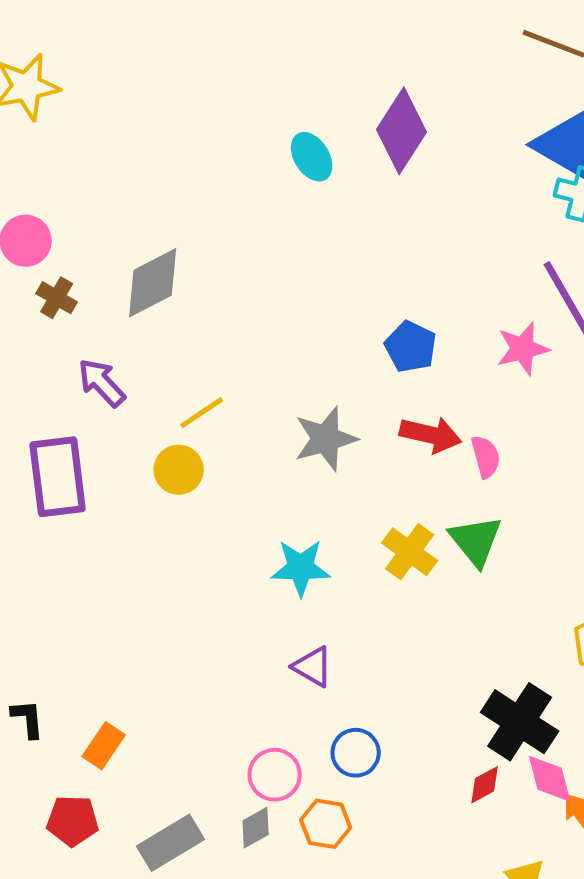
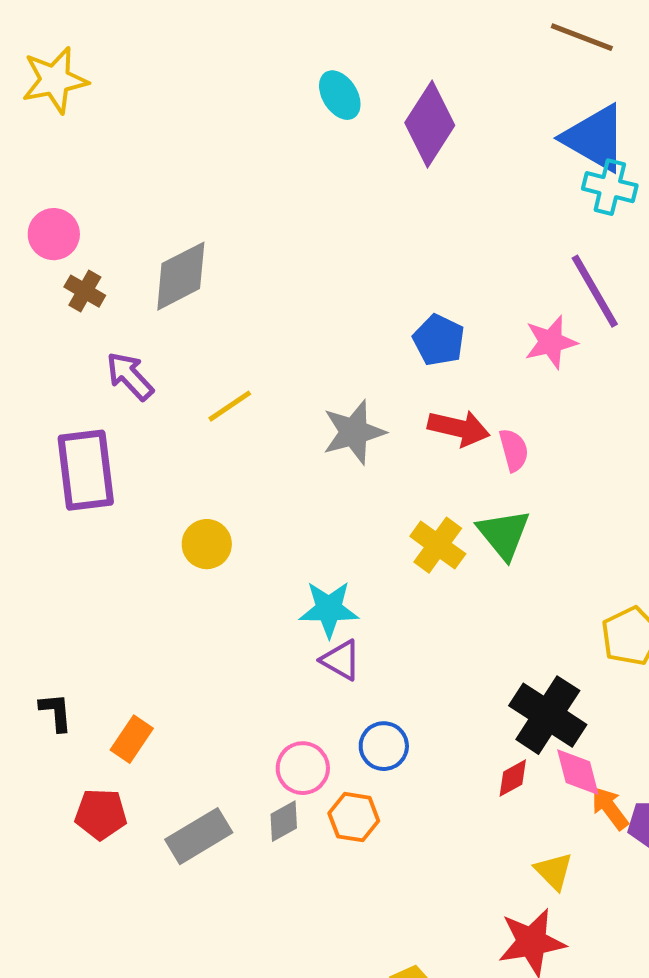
cyan ellipse: (312, 157) -> (340, 95), moved
yellow circle: (179, 470) -> (207, 544), moved
cyan star: (301, 568) -> (329, 609), moved

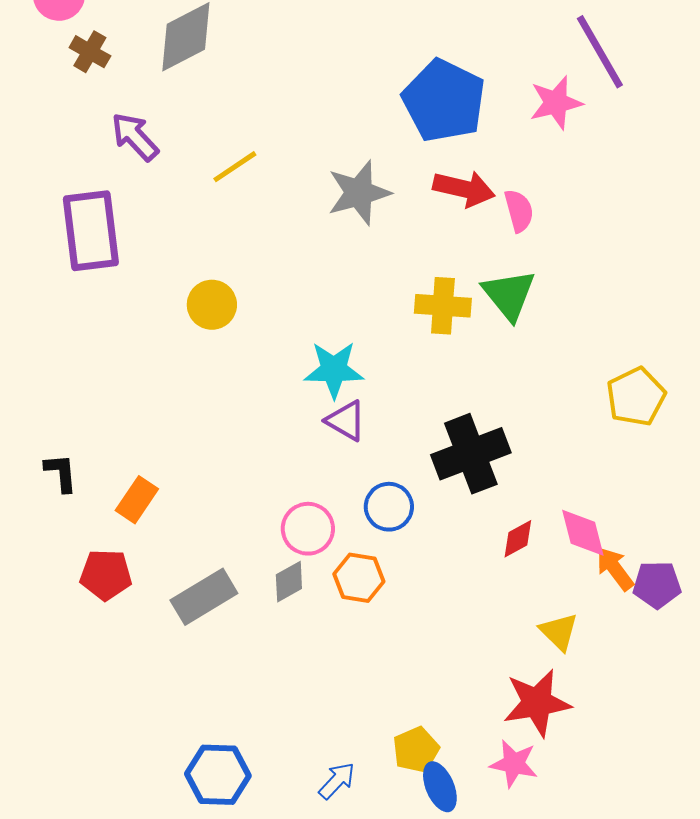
blue pentagon: (439, 340) -> (444, 101), size x1.6
yellow cross: (438, 545) -> (443, 306), turned -32
black cross: (548, 715) -> (471, 454), moved, turned 36

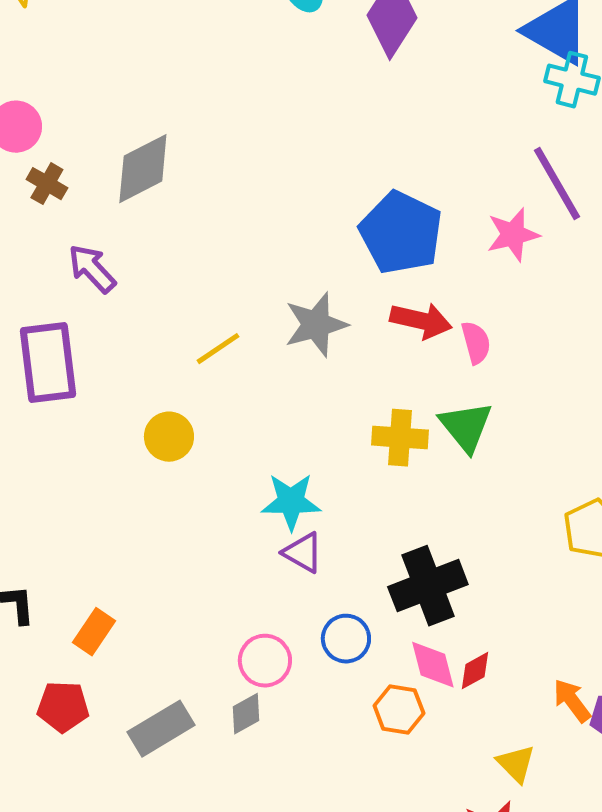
yellow line: (235, 167) -> (218, 349), moved
pink diamond: (583, 533) -> (433, 665), moved
orange hexagon: (359, 578) -> (399, 710), moved

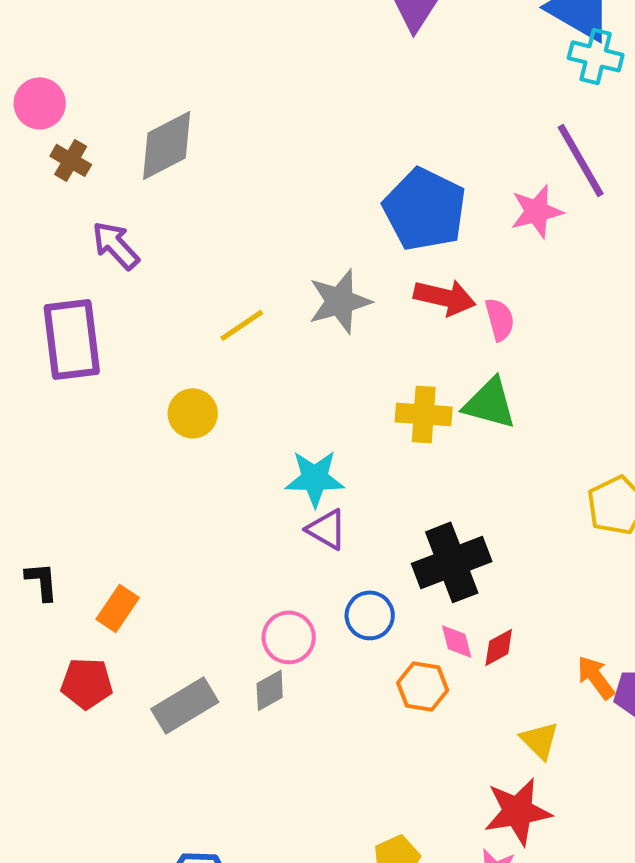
green triangle: (466, 427) -> (490, 403), turned -36
pink diamond: (433, 665) -> (457, 641), size x0.7

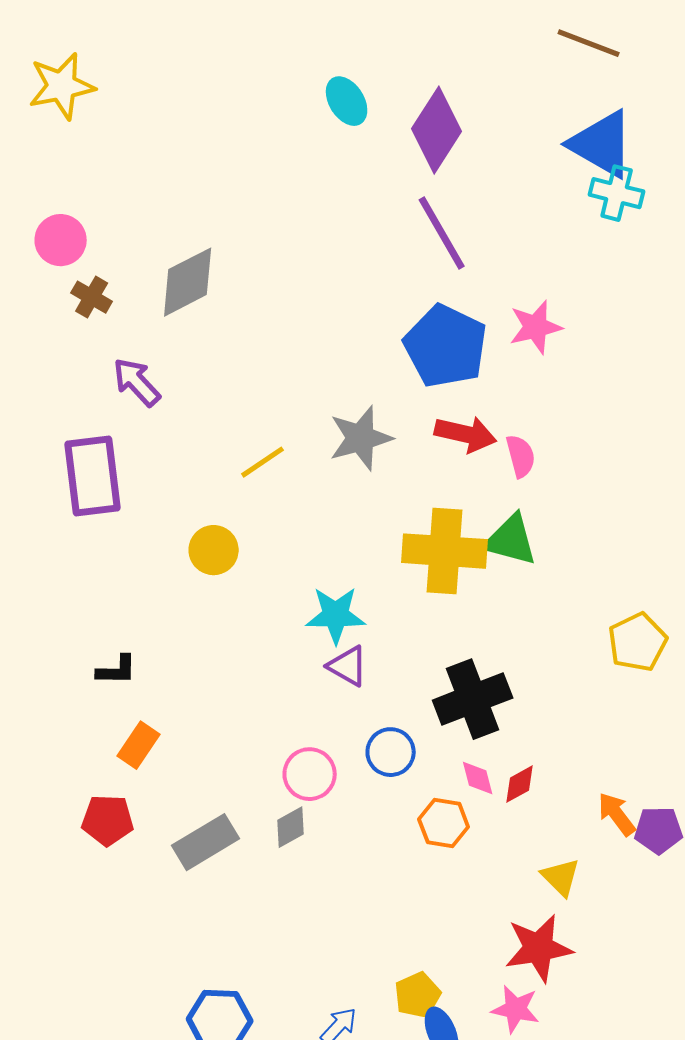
purple line: (581, 160) -> (442, 233), moved
pink star: (537, 211) -> (536, 327), moved
yellow cross: (424, 414) -> (445, 551), size x1.5
black L-shape: (42, 581) -> (117, 670), moved, turned 96

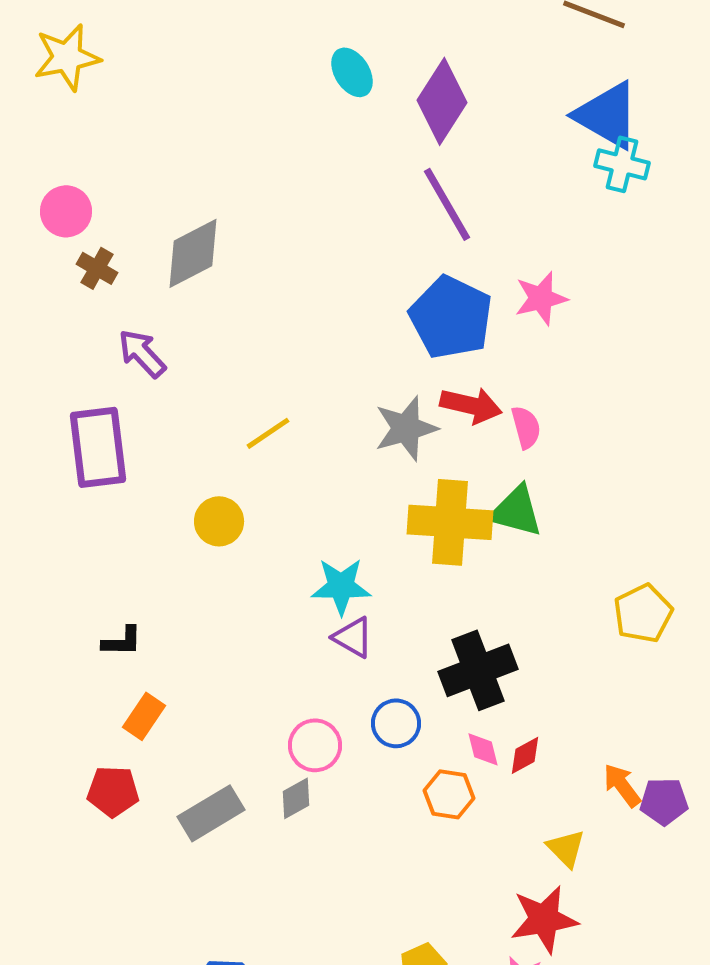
gray star: (361, 438) -> (406, 428), moved

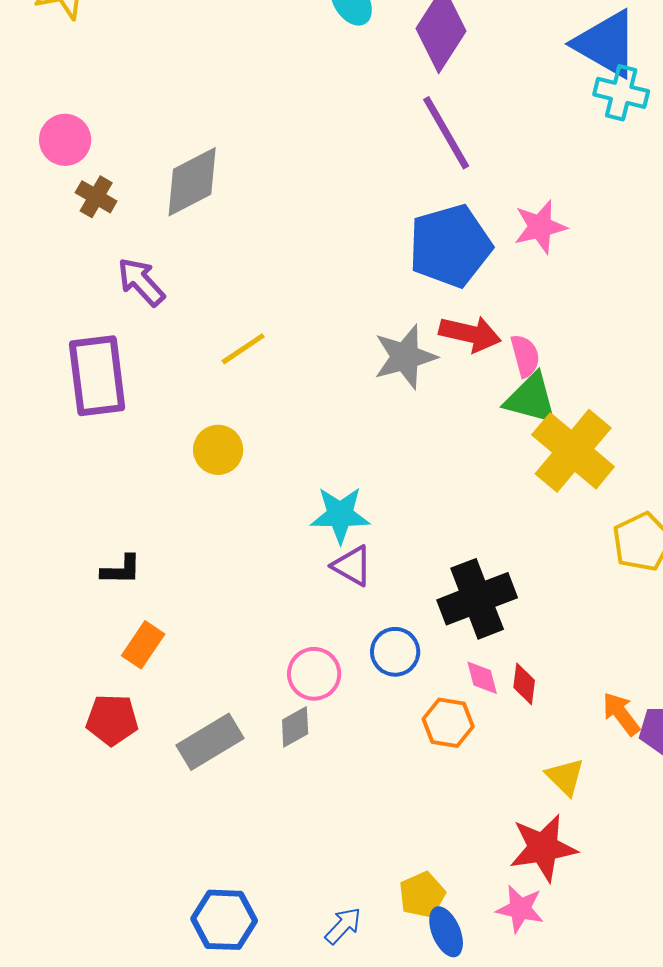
blue pentagon: (451, 317) -> (450, 246), turned 30
yellow line: (268, 433) -> (243, 349), moved
green triangle: (516, 511) -> (531, 399), moved
yellow cross: (450, 522) -> (573, 451), moved, turned 36
red diamond: (525, 755) -> (524, 684), turned -54

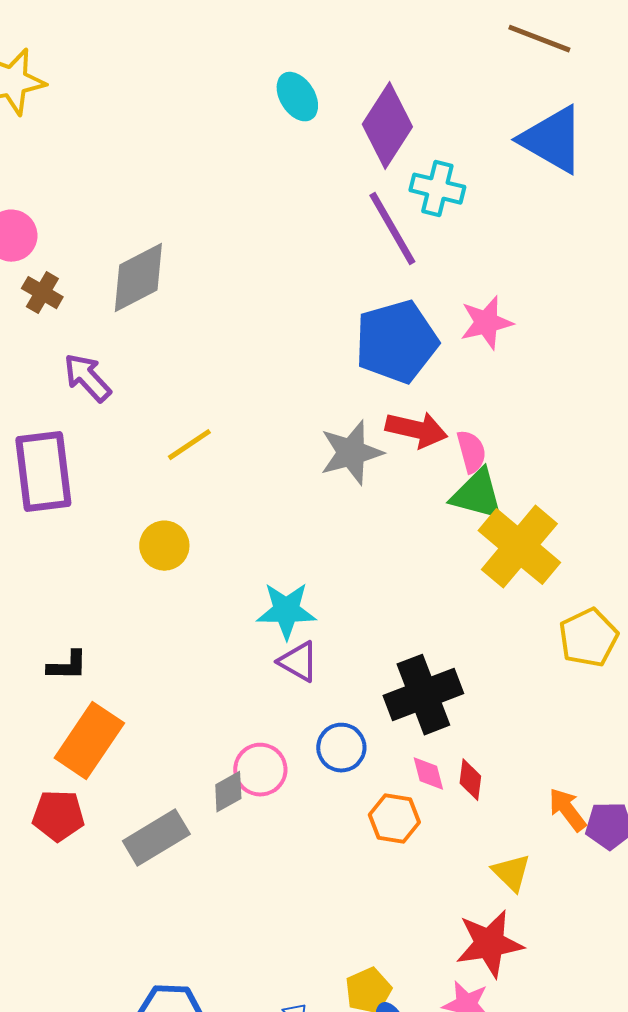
cyan cross: (621, 93) -> (437, 189), moved
orange rectangle: (143, 645) -> (89, 741), size x1.6
gray diamond: (295, 727) -> (228, 792), moved

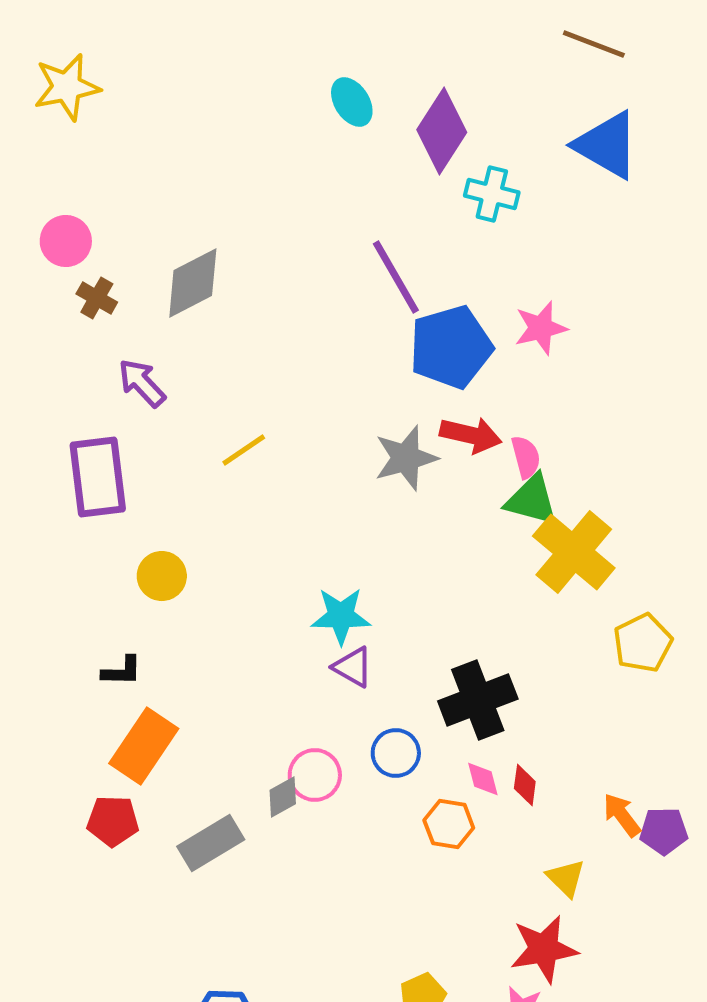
purple line: (392, 229) -> (396, 277), moved
yellow circle: (164, 546) -> (162, 576), moved

